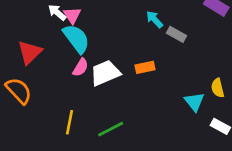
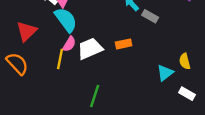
cyan triangle: (194, 102) -> (165, 73), turned 30
yellow line: (69, 122) -> (60, 59), moved
green line: (111, 129) -> (95, 96), turned -45

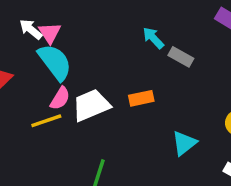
yellow line: (60, 59) -> (46, 121), turned 60
cyan triangle: (165, 73) -> (184, 143), moved

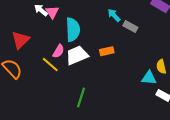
cyan semicircle: (55, 62) -> (73, 30), moved, turned 35
yellow line: (46, 121) -> (50, 65), turned 60
cyan triangle: (184, 143) -> (149, 78), moved, turned 42

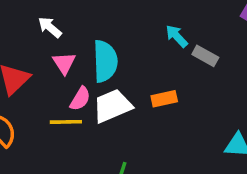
pink triangle: (52, 12) -> (64, 63), moved
yellow line: (50, 65) -> (66, 122), turned -42

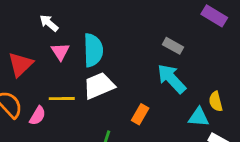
cyan arrow: (177, 36) -> (172, 79), moved, size x1.6
pink semicircle: (80, 99) -> (38, 116), moved
orange rectangle: (164, 99) -> (140, 114), moved, turned -48

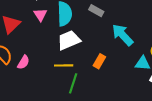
gray rectangle: (173, 46) -> (96, 11), moved
yellow line: (62, 99) -> (64, 65), moved

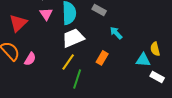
cyan arrow: (123, 35) -> (116, 33), moved, size x0.6
yellow line: (64, 65) -> (68, 62), turned -54

